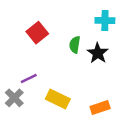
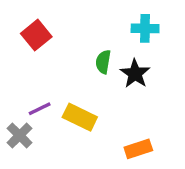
red square: (37, 33) -> (36, 35), moved
yellow rectangle: (58, 99) -> (80, 117), moved

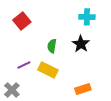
green semicircle: (103, 62) -> (52, 46), moved
gray cross: (20, 135) -> (12, 90), moved

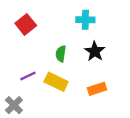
cyan cross: (87, 17) -> (85, 20), moved
orange rectangle: (83, 89) -> (97, 89), moved

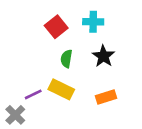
red square: (26, 24) -> (56, 27), moved
purple line: (28, 76) -> (33, 94), moved

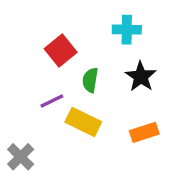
red square: (56, 27) -> (61, 50), moved
purple line: (33, 94) -> (52, 101), moved

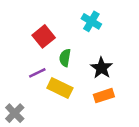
cyan cross: (127, 30) -> (91, 21), turned 30
black star: (141, 77) -> (101, 68), moved

